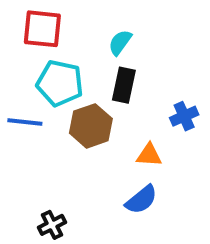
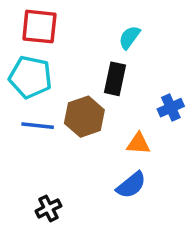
cyan semicircle: (120, 42) -> (129, 37), moved
cyan pentagon: (60, 83) -> (30, 77), moved
blue line: (25, 122) -> (38, 126), moved

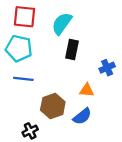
cyan semicircle: (129, 37) -> (62, 23), moved, size x1.5
brown hexagon: (84, 117) -> (53, 106), moved

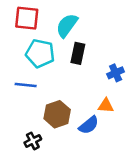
cyan pentagon: (19, 48) -> (40, 53), moved
orange triangle: (87, 90) -> (106, 106), moved

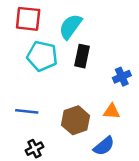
blue line: (26, 85) -> (27, 111), moved
brown hexagon: (57, 114) -> (76, 120), moved
blue semicircle: (89, 125) -> (104, 146), moved

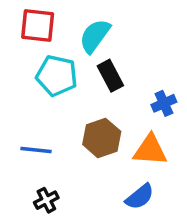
black rectangle: (82, 56) -> (110, 76), turned -40
orange triangle: (112, 111) -> (150, 150), size x1.5
brown hexagon: (76, 120) -> (102, 138), moved

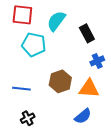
black rectangle: (110, 76) -> (87, 33), moved

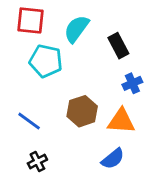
blue line: (21, 89) -> (29, 121), turned 30

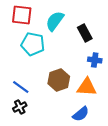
blue cross: (132, 83) -> (95, 60), turned 32
black cross: (37, 162) -> (20, 107), moved

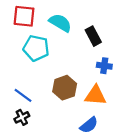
cyan semicircle: (55, 21) -> (60, 23), turned 85

